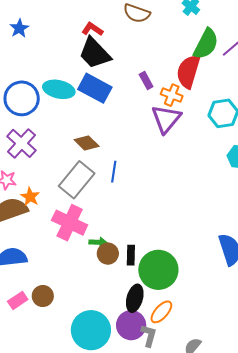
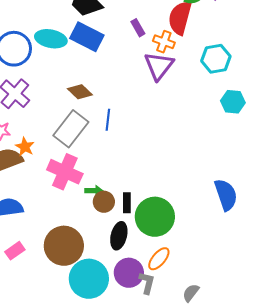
brown circle: (43, 296) -> (64, 246), moved, size x1.8
black ellipse: (135, 298) -> (119, 236), moved

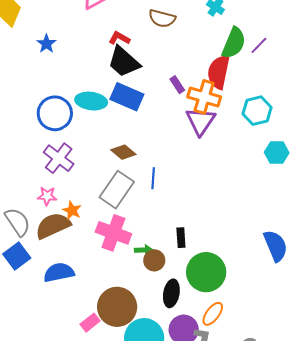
orange cross: (164, 42) -> (204, 97), size x1.5
black rectangle: (127, 203) -> (181, 238), moved
pink rectangle: (15, 251) -> (90, 323), moved

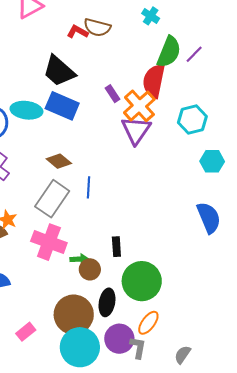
red L-shape: (119, 38) -> (77, 32), moved
orange cross: (204, 97) -> (139, 106), turned 32
blue semicircle: (276, 246) -> (209, 218), moved
brown circle: (117, 307) -> (74, 315), moved

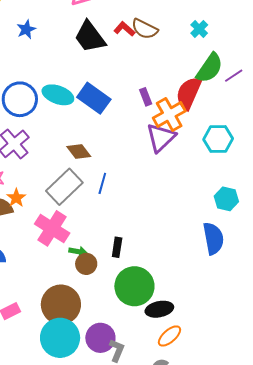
black trapezoid: (59, 71) -> (90, 37), moved
cyan hexagon: (212, 161) -> (226, 199), moved
black ellipse: (107, 302) -> (159, 309), moved, turned 56
orange ellipse: (148, 323) -> (169, 336), moved

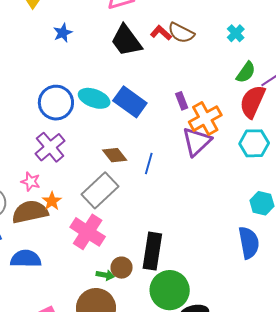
green semicircle: (210, 68) -> (246, 72), size x0.7
red semicircle: (189, 93) -> (252, 102), moved
blue line: (102, 183) -> (149, 163), moved
black rectangle: (117, 247) -> (152, 251), size x1.8
green arrow: (78, 252) -> (105, 275), moved

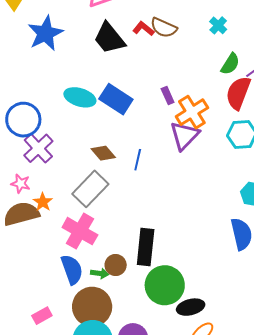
blue star: (63, 33) -> (45, 33), size x1.8
blue circle: (56, 103) -> (23, 120), moved
blue semicircle: (26, 259) -> (72, 269), moved, turned 72

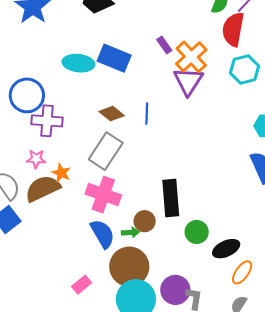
purple cross: (38, 148) -> (47, 121), turned -32
green circle: (165, 285) -> (197, 232), size x0.6

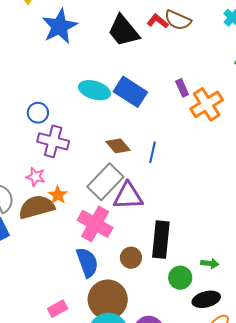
purple triangle: (188, 81) -> (128, 196), moved, turned 44
blue circle: (27, 95) -> (38, 113), size x0.6
green arrow: (130, 232) -> (210, 264), moved

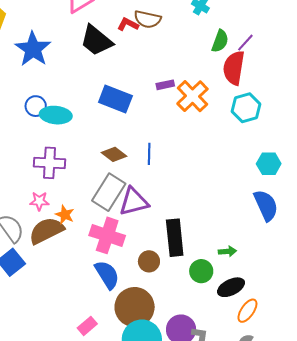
purple rectangle: (182, 88) -> (165, 85), turned -66
cyan ellipse: (94, 90) -> (56, 115), moved
blue circle: (38, 113) -> (36, 106), moved

